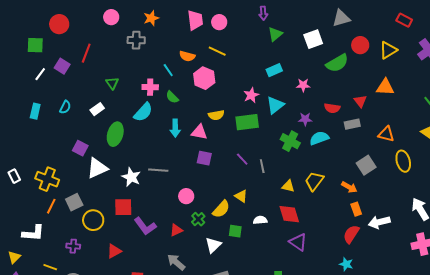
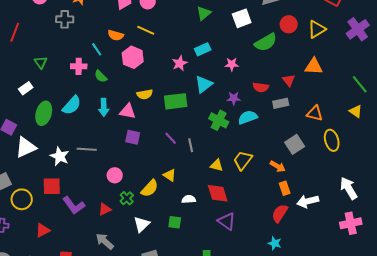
pink star: (251, 95) -> (180, 63), moved
cyan semicircle: (143, 112) -> (72, 105), moved
green square: (235, 231) -> (175, 222), moved

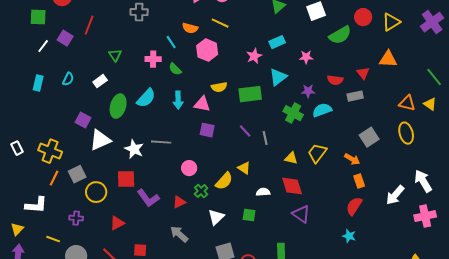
orange triangle: (315, 113) -> (407, 103), moved
white arrow: (308, 201) -> (395, 195), moved, turned -35

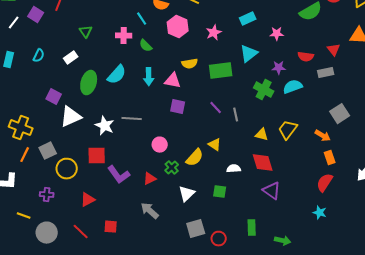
pink star: (254, 56) -> (214, 33), moved

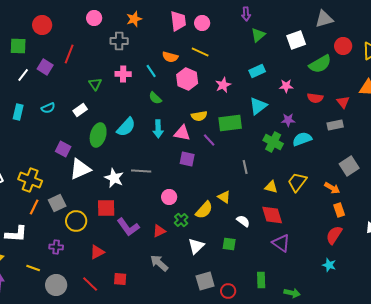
pink cross: (124, 36) -> (123, 74), moved
cyan semicircle: (39, 56) -> (48, 108), turned 40
red semicircle: (306, 57) -> (315, 98), moved
purple line: (216, 108) -> (209, 140), moved
white semicircle: (234, 169) -> (243, 221), turned 40

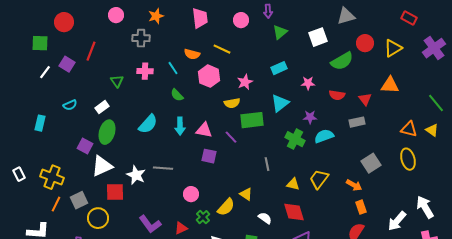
pink circle: (202, 23) -> (241, 20), moved
cyan rectangle: (18, 112) -> (40, 123), moved
yellow semicircle: (199, 116) -> (232, 103), moved
green ellipse: (98, 135) -> (107, 132), moved
red square: (106, 208) -> (115, 192), moved

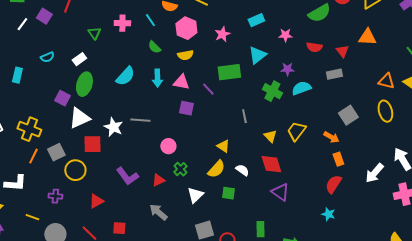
yellow semicircle: (232, 103) -> (185, 55), moved
yellow triangle: (293, 184) -> (270, 136), turned 32
yellow semicircle: (226, 207) -> (216, 169), moved

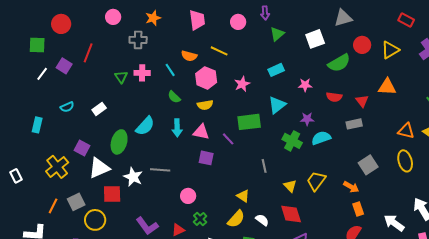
green triangle: (94, 33) -> (121, 77), moved
green ellipse: (84, 84) -> (119, 142), moved
yellow cross: (29, 129) -> (57, 167), moved, turned 30
white arrow: (374, 173) -> (394, 223), turned 85

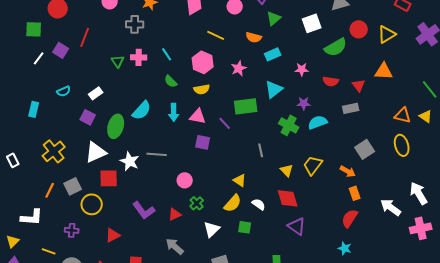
orange semicircle: (189, 56) -> (254, 37), moved
purple square: (82, 148) -> (88, 117), moved

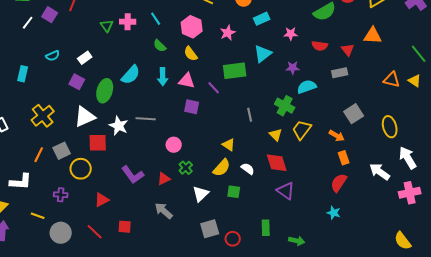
yellow semicircle: (202, 89) -> (191, 54), turned 63
green cross: (289, 125) -> (285, 106), moved
yellow ellipse: (402, 145) -> (390, 127), moved

